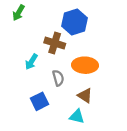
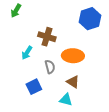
blue hexagon: (74, 22) -> (90, 19), moved

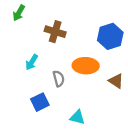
blue hexagon: (90, 19) -> (110, 36), moved
brown cross: (47, 37) -> (55, 32), moved
brown triangle: (73, 82) -> (116, 81), moved

